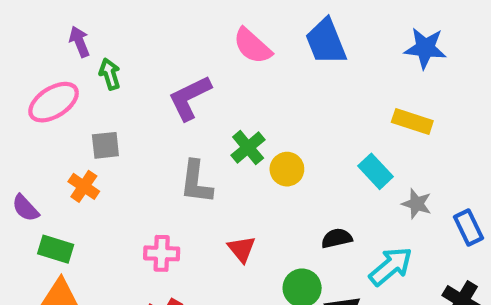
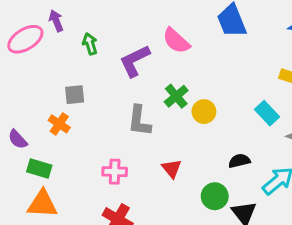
pink semicircle: (252, 46) -> (176, 41), moved
green arrow: (110, 74) -> (90, 44), moved
pink ellipse: (54, 102) -> (25, 39), moved

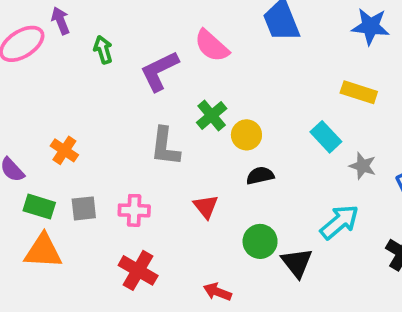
gray square: (75, 95) -> (84, 208), moved
black semicircle: (239, 161) -> (260, 176), moved

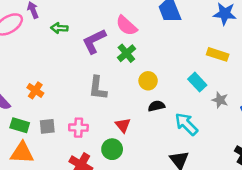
green arrow: (103, 50) -> (59, 28), turned -70
green cross: (212, 116) -> (126, 53), moved
cyan arrow: (339, 222) -> (186, 124), moved, turned -95
green circle: (260, 241) -> (112, 149), moved

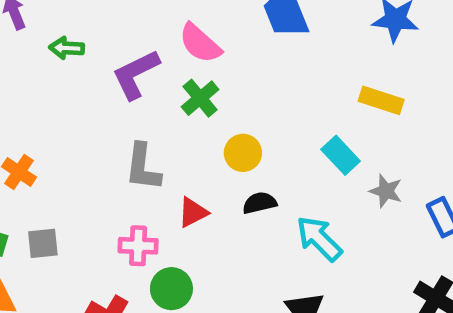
red triangle: (123, 125) -> (193, 212), moved, turned 42
pink cross: (78, 128) -> (138, 246), moved

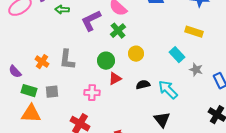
gray L-shape: (143, 167) -> (67, 60), moved
black semicircle: (260, 203) -> (143, 85), moved
green circle: (171, 289) -> (106, 61), moved

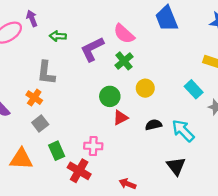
gray L-shape: (67, 60) -> (46, 73), moved
green rectangle: (29, 91) -> (57, 151), moved, turned 49
gray square: (52, 92) -> (40, 124), moved, turned -32
pink cross: (92, 93) -> (93, 146), moved

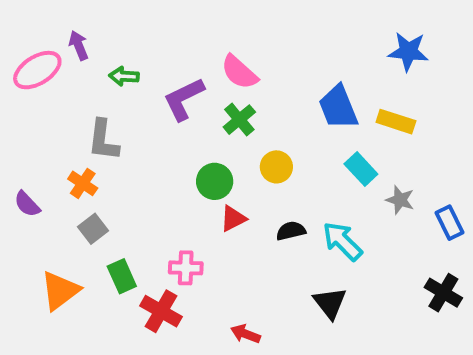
blue trapezoid: (167, 18) -> (338, 107), moved
orange triangle: (21, 159) -> (60, 291), turned -40

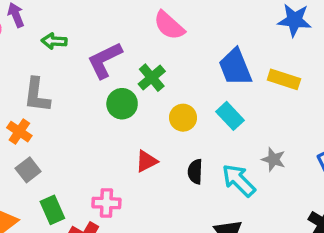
pink semicircle: (239, 72) -> (169, 25), moved
cyan rectangle: (361, 169) -> (230, 116), moved
green circle: (215, 181) -> (122, 104), moved
gray star: (400, 200) -> (274, 159), moved
black semicircle: (291, 231) -> (195, 172), turned -75

